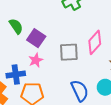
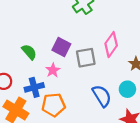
green semicircle: (16, 26) -> (29, 52), moved
purple square: (36, 38) -> (61, 47), moved

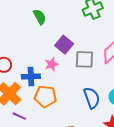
green semicircle: (29, 52) -> (40, 17), moved

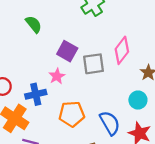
orange pentagon: (45, 96) -> (72, 114), moved
blue semicircle: (92, 98) -> (110, 123), moved

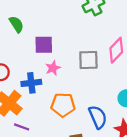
green semicircle: (34, 24) -> (16, 24), moved
purple square: (67, 51) -> (44, 45), moved, turned -36

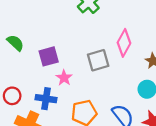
blue cross: (31, 83) -> (46, 99), turned 30

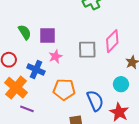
green semicircle: (15, 43) -> (25, 32), moved

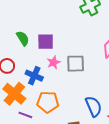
gray square: (87, 50) -> (76, 64), moved
orange pentagon: (64, 89) -> (48, 102), moved

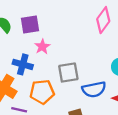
gray square: (76, 64) -> (68, 73), moved
blue semicircle: (94, 106) -> (94, 89), turned 110

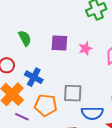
purple square: (30, 25) -> (59, 43), moved
pink star: (42, 47) -> (85, 48), moved

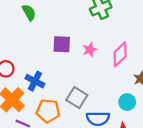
green semicircle: (25, 38) -> (29, 13), moved
gray square: (73, 93) -> (77, 98), turned 30

